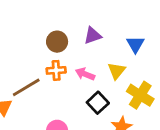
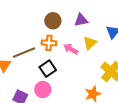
yellow triangle: (117, 71) -> (90, 43), moved
black square: (98, 103) -> (48, 69), moved

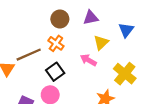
orange cross: (49, 43) -> (56, 43), turned 32
pink arrow: (71, 49) -> (88, 60), moved

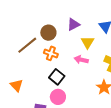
brown line: (29, 55) -> (27, 45), moved

